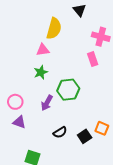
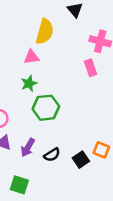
green hexagon: (68, 90) -> (46, 108), moved
purple arrow: (47, 103) -> (28, 147), moved

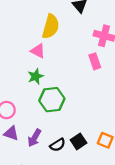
pink triangle: (31, 57) -> (38, 51), turned 35
black square: (81, 160) -> (79, 141), moved

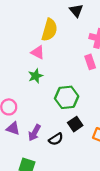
green hexagon: (52, 100) -> (67, 97), moved
black square: (79, 141) -> (75, 124), moved

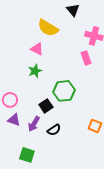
yellow semicircle: (49, 30) -> (48, 28), turned 105
black square: (75, 124) -> (46, 106), moved

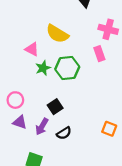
yellow semicircle: (48, 28) -> (57, 34), moved
pink triangle: (37, 49) -> (32, 49), moved
green hexagon: (64, 91) -> (67, 68), moved

